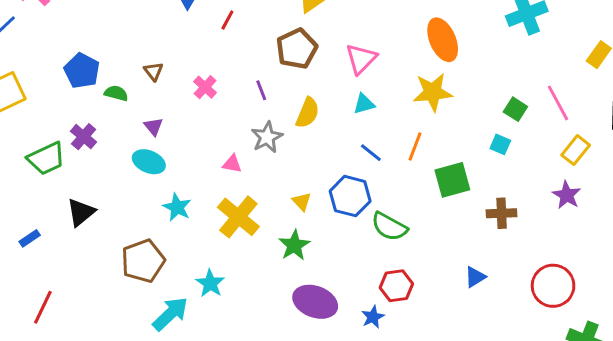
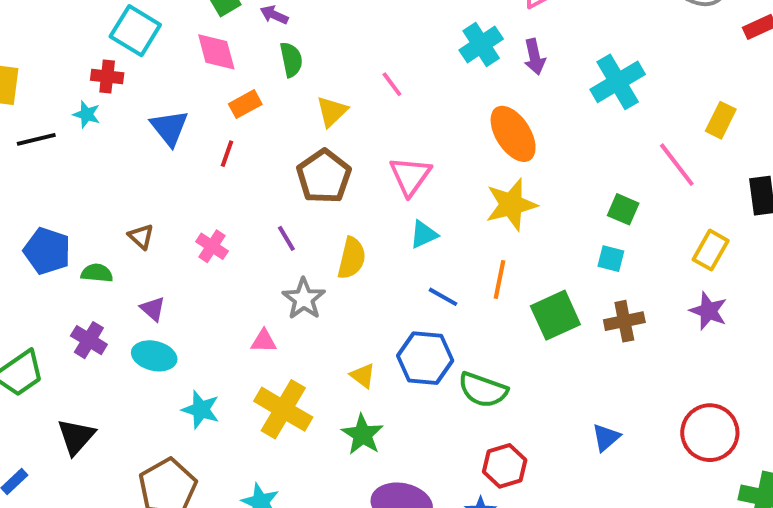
pink line: (558, 103) -> (677, 165), moved
purple cross: (84, 137) -> (89, 340), moved
brown cross: (502, 213) -> (624, 321), moved

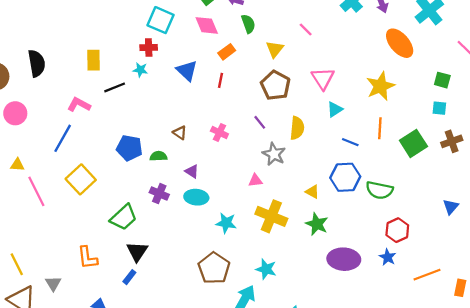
orange ellipse: (513, 134) -> (400, 43), moved
black triangle: (76, 437) -> (137, 251), moved

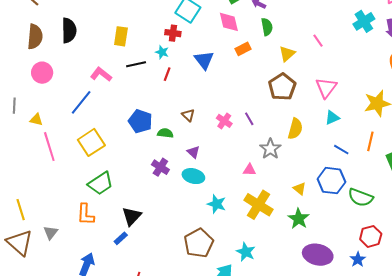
red line: (221, 80) -> (167, 74), moved
purple line: (260, 122) -> (249, 119), moved
green trapezoid: (124, 217) -> (100, 183), moved

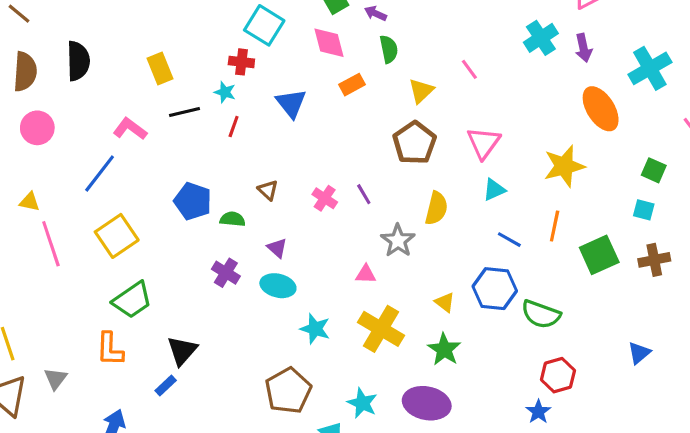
yellow rectangle: (121, 36) -> (160, 69), turned -30
purple ellipse: (318, 255) -> (427, 403), moved

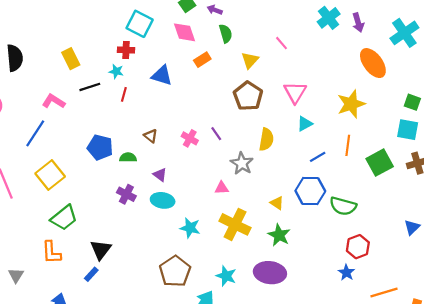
blue triangle: (291, 103) -> (162, 75), turned -30
cyan square: (644, 210) -> (408, 130), size x1.5
blue line: (509, 240) -> (318, 157), turned -56

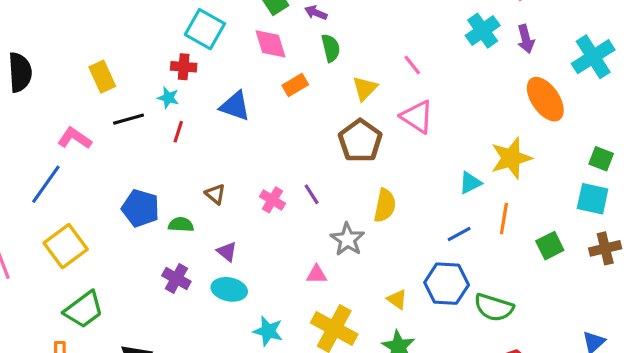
pink triangle: (295, 92) -> (417, 117), moved, turned -30
cyan triangle: (305, 124) -> (470, 183), moved
green square: (380, 163) -> (550, 246), size x0.7

